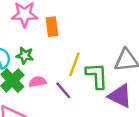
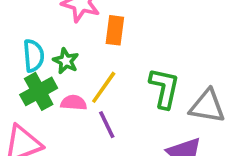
yellow line: (74, 64) -> (104, 87), moved
green L-shape: (97, 76) -> (164, 88), moved

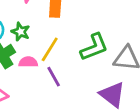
green L-shape: (164, 88) -> (94, 47), turned 60

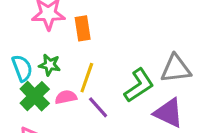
green L-shape: (94, 47) -> (139, 85), moved

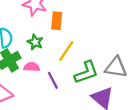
green star: (50, 65) -> (35, 42), moved
yellow line: (87, 78) -> (66, 51), moved

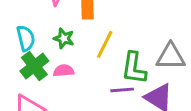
green L-shape: (86, 72) -> (134, 68), turned 125
purple line: (53, 80) -> (122, 90), moved, turned -60

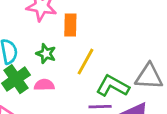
green L-shape: (134, 68) -> (113, 86), turned 108

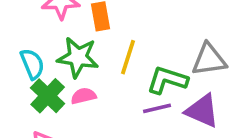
green star: (46, 54) -> (78, 57), size x1.6

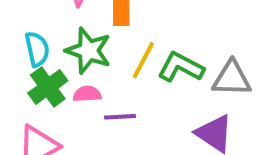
green L-shape: (167, 80) -> (181, 67), moved
purple line: (157, 108) -> (120, 117), moved

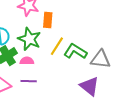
purple line: (120, 117) -> (29, 81), moved

